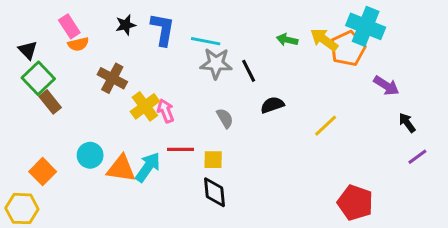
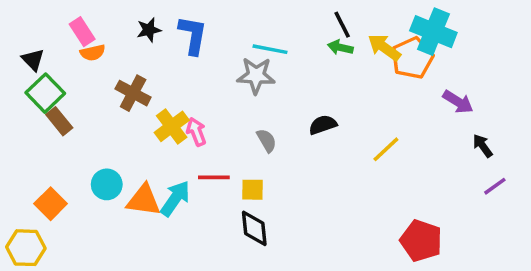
cyan line: (206, 41) -> (270, 49), moved
black line: (249, 71) -> (342, 25), moved

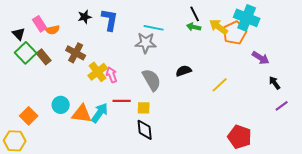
pink rectangle: (82, 32) -> (40, 24), moved
brown rectangle: (59, 121) -> (44, 57), moved
gray semicircle: (267, 141) -> (152, 80), size x1.6

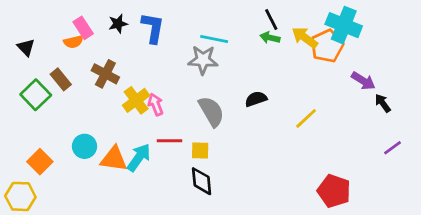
pink rectangle: (40, 24) -> (83, 28), moved
green square: (26, 53) -> (36, 95), moved
black arrow: (275, 83) -> (383, 103), moved

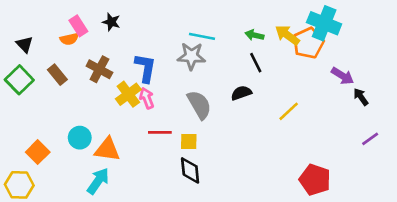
black line: (271, 19) -> (256, 63), moved
black star: (118, 24) -> (111, 22), turned 30
blue L-shape: (153, 28) -> (145, 68), moved
green square: (36, 95) -> (19, 80), moved
cyan arrow: (139, 157) -> (98, 181), moved

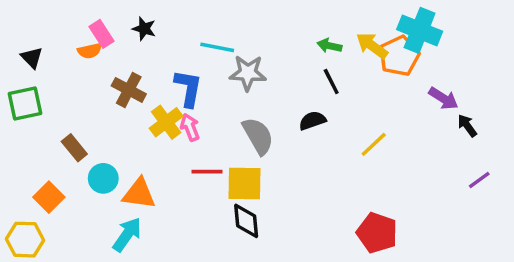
cyan line: (202, 36) -> (217, 47), moved
brown rectangle: (57, 75) -> (74, 148), moved
green square: (19, 80) -> (25, 104), turned 32
yellow square: (189, 142) -> (244, 183), size x1.6
red pentagon: (315, 180) -> (377, 233), moved

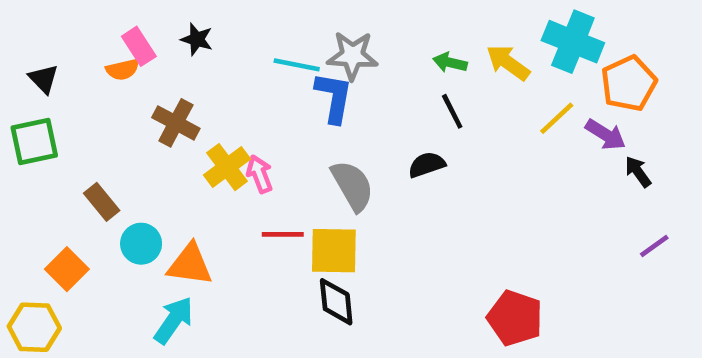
orange pentagon: (399, 56) -> (629, 83), moved
gray star: (248, 73) -> (352, 56), moved
blue L-shape: (188, 88) -> (334, 97), moved
yellow line: (374, 144) -> (557, 118), moved

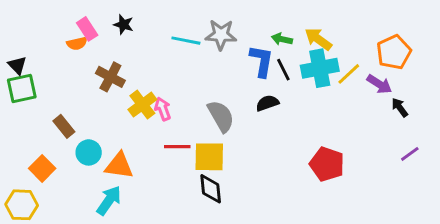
cyan cross: (573, 42) -> (320, 68), moved, turned -33
black triangle: (44, 79) -> (17, 65), moved
blue L-shape: (334, 97) -> (262, 61), moved
red pentagon: (515, 318) -> (327, 164), moved

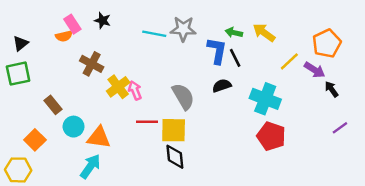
black triangle: (17, 65) -> (20, 43), moved, turned 35
cyan cross: (320, 68) -> (265, 99), moved, turned 32

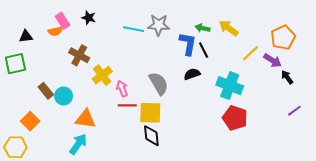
black triangle: (20, 43) -> (26, 36), moved, turned 32
pink arrow: (135, 90) -> (122, 89), moved
cyan circle: (74, 127) -> (64, 96), moved

